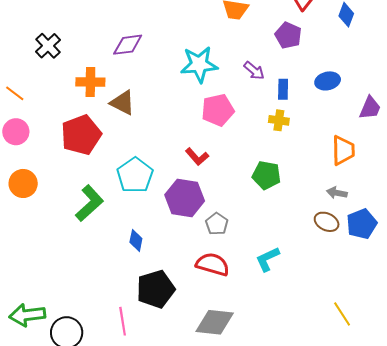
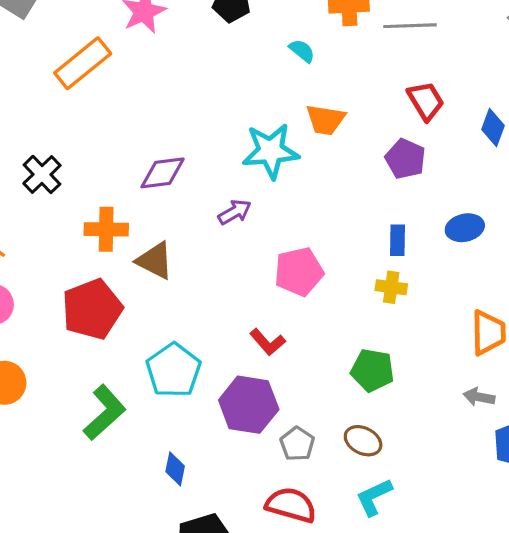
cyan star: (199, 64) -> (271, 151), moved
purple arrow: (254, 71) -> (235, 212), moved, turned -70
brown ellipse: (327, 222) -> (363, 441), moved

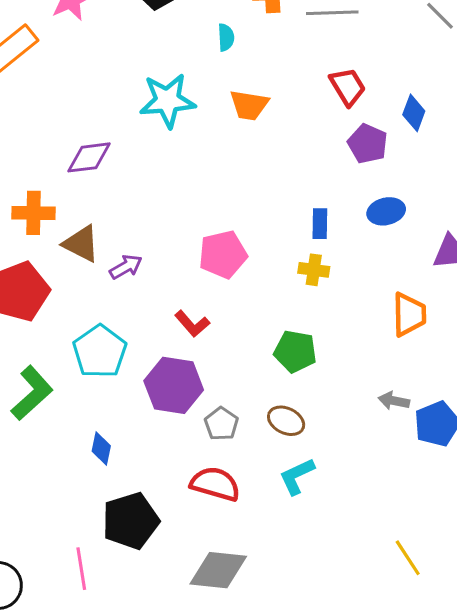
cyan semicircle: (302, 51) -> (226, 37), turned 48
cyan star: (271, 151) -> (167, 100), moved
purple pentagon: (405, 159) -> (368, 144), moved
purple arrow: (235, 212) -> (126, 267), moved
gray arrow: (479, 397) -> (394, 401), moved

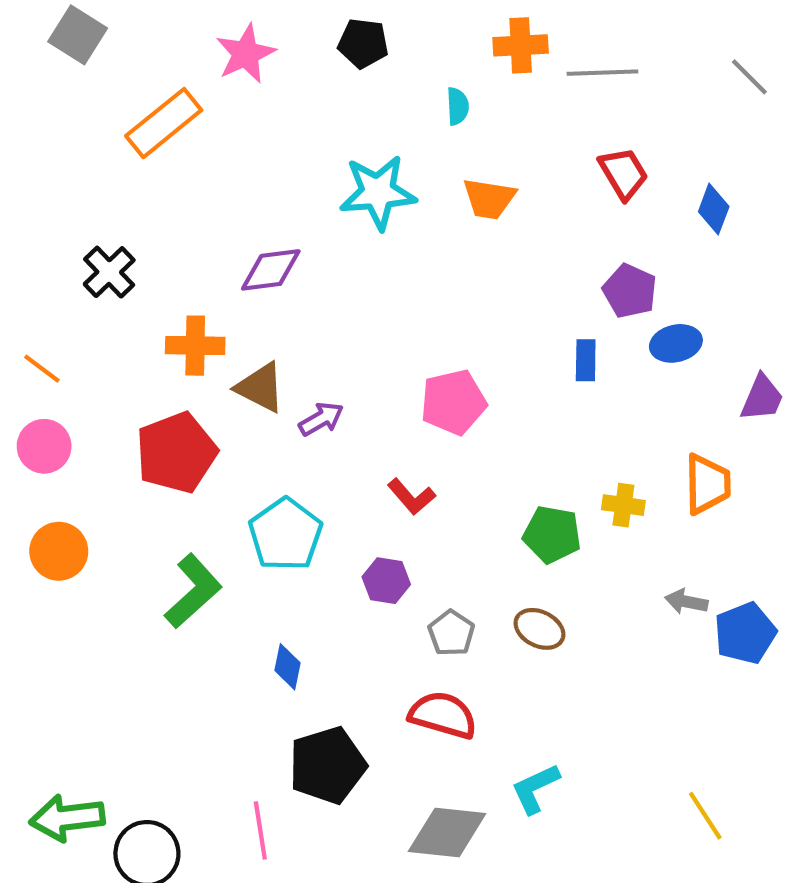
purple pentagon: (368, 144) -> (630, 291), moved
yellow cross: (314, 270) -> (623, 505), moved
purple hexagon: (174, 385) -> (386, 581), size x0.6
cyan L-shape: (297, 476) -> (535, 788), moved

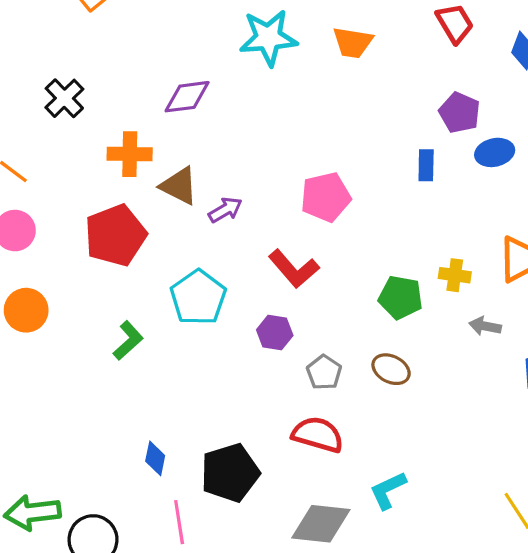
red L-shape: (411, 497) -> (294, 269), size x1.4
green L-shape: (193, 591) -> (128, 340), size x0.7
gray arrow: (686, 602) -> (485, 326), moved
blue diamond: (288, 667) -> (155, 458), moved

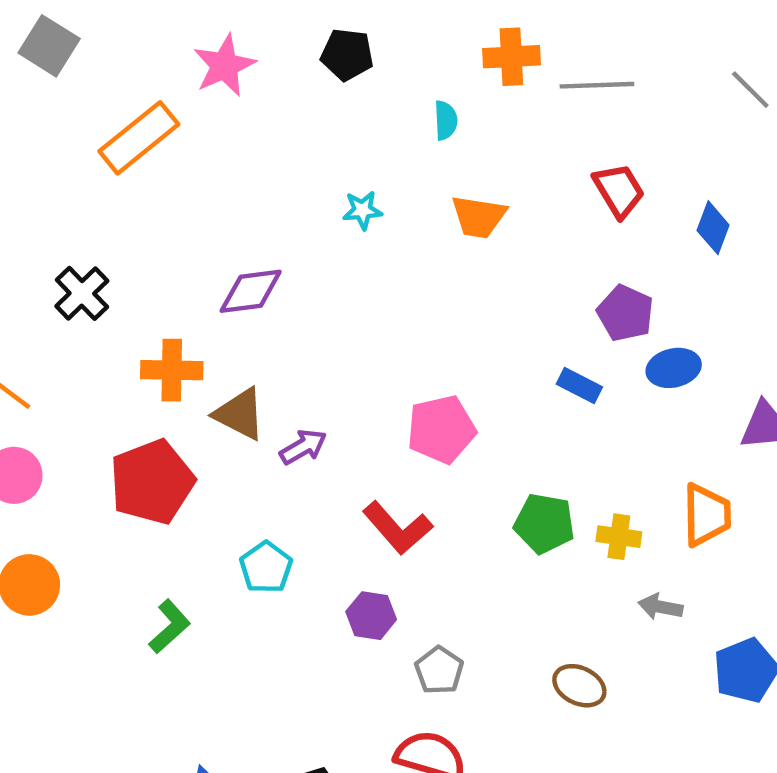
cyan star: (268, 38) -> (362, 210), size x0.5
blue rectangle: (426, 165) -> (579, 385), turned -64
cyan pentagon: (198, 297) -> (266, 567), size x0.7
green pentagon: (401, 297) -> (544, 524), moved
brown ellipse: (391, 369) -> (579, 686), moved

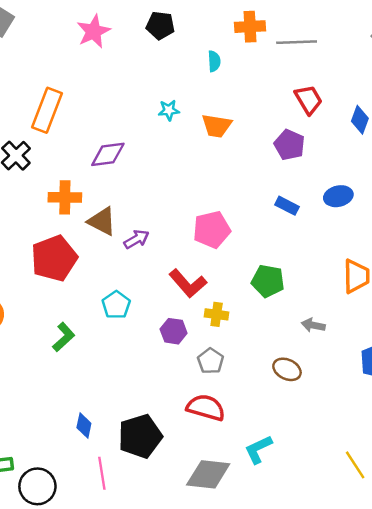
orange rectangle: (139, 138) -> (47, 110), moved, turned -30
orange trapezoid: (479, 217) -> (217, 126), moved
purple pentagon: (625, 313) -> (289, 145), moved
yellow cross: (619, 537) -> (217, 314), moved
gray arrow: (660, 607) -> (313, 325), moved

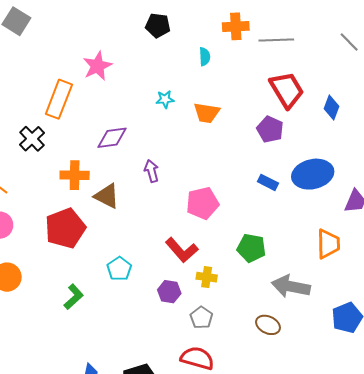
pink star: (94, 31) -> (97, 66), moved
red trapezoid: (308, 99) -> (287, 90), size x1.4
blue ellipse: (338, 196) -> (313, 174), size x1.6
purple arrow: (137, 239) -> (152, 171), moved, turned -75
gray arrow: (313, 325) -> (291, 286), size x1.8

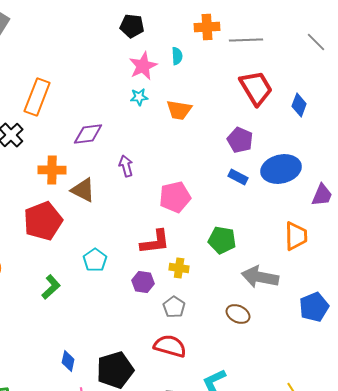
pink star: (97, 66) -> (143, 66), moved
purple pentagon: (270, 129) -> (240, 140), moved
red L-shape: (182, 250) -> (155, 242), turned -56

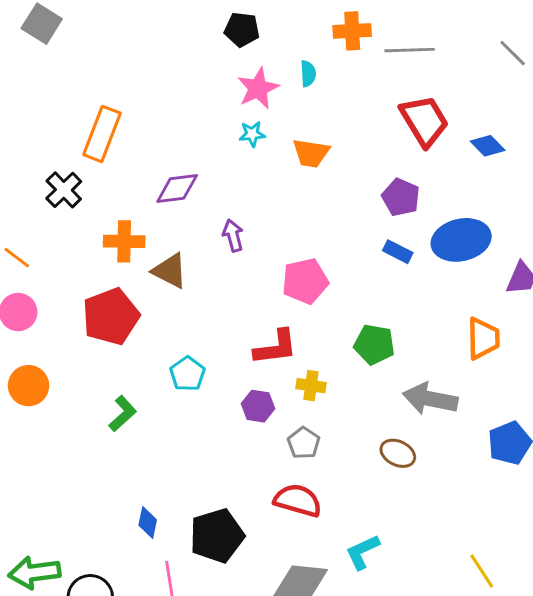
blue diamond: (299, 105) -> (488, 146), turned -65

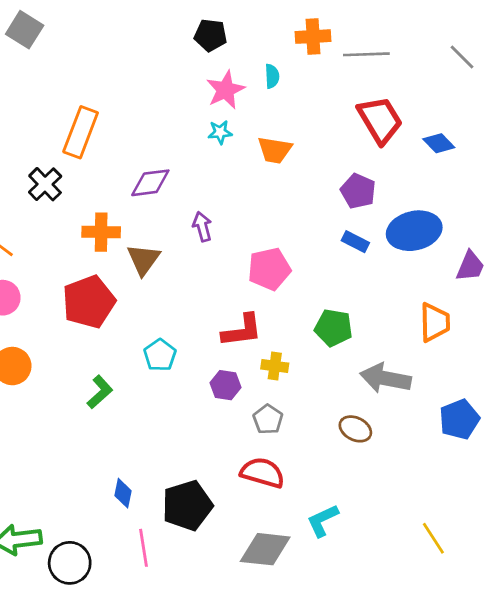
brown triangle: (170, 271) -> (144, 259), turned 39

